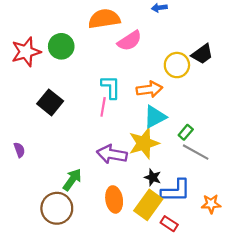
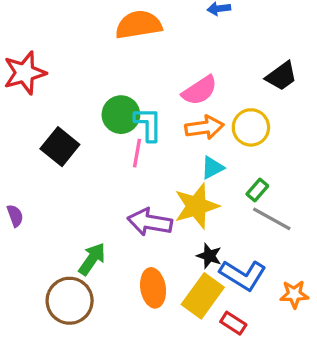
pink semicircle: (130, 41) -> (200, 91), moved
green circle: (61, 46) -> (121, 115), moved
yellow circle: (177, 65) -> (251, 127), moved
cyan triangle: (155, 117) -> (212, 168), size x0.7
blue L-shape: (176, 191) -> (243, 275), turned 32

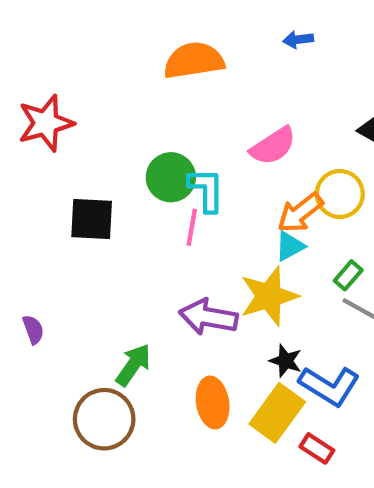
orange arrow: (204, 127) -> (300, 213), moved, turned 150
black square: (60, 147) -> (92, 219), turned -36
purple semicircle: (15, 216) -> (33, 330), moved

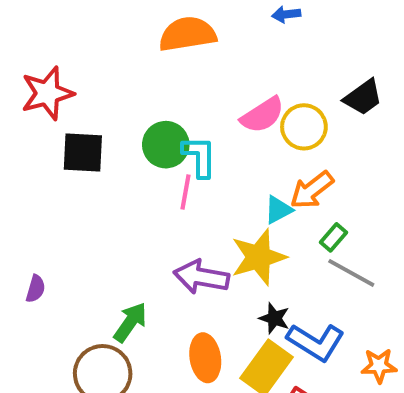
yellow circle: (340, 194) -> (304, 127), moved
orange arrow: (300, 213) -> (312, 190), moved
black square: (92, 219) -> (83, 153), moved
purple semicircle: (33, 330) -> (36, 289), turned 36

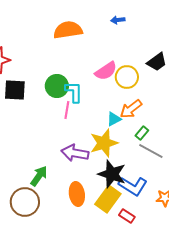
black star: (274, 318) -> (112, 174), size x1.8

